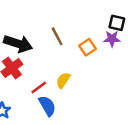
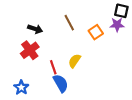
black arrow: (18, 44) -> (35, 29), size x0.6
red line: (39, 88) -> (53, 67), turned -72

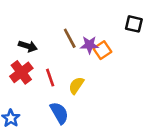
purple star: (117, 25) -> (89, 45), moved
red line: (53, 67) -> (50, 78), moved

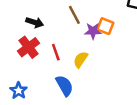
purple star: (89, 45) -> (93, 31), moved
orange square: (102, 50) -> (105, 26), turned -35

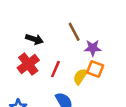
orange square: (105, 26) -> (95, 69), moved
red line: (56, 52) -> (55, 69), turned 42

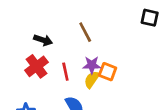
purple star: (93, 48) -> (92, 65), moved
red line: (55, 69) -> (65, 72), turned -35

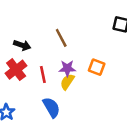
orange square: (108, 72) -> (97, 67), moved

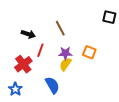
red cross: (16, 70) -> (23, 64), moved
red line: (43, 74) -> (40, 50), moved, turned 32

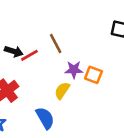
red line: (40, 50) -> (29, 55), moved, turned 40
purple star: (65, 53) -> (74, 70), moved

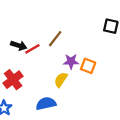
brown line: (56, 44) -> (55, 39), turned 66
blue semicircle: (45, 118) -> (46, 104), turned -72

